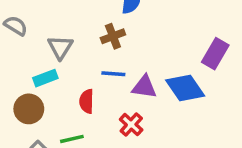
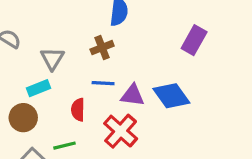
purple rectangle: (215, 54) -> (194, 40), moved
red cross: (131, 125) -> (121, 131), size x1.5

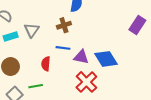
purple rectangle: (194, 40) -> (137, 25), moved
cyan rectangle: (39, 88) -> (11, 37), moved
red cross: (121, 131) -> (86, 82), moved

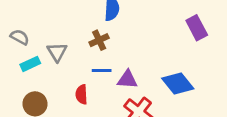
purple rectangle: (137, 25) -> (197, 28), turned -54
blue diamond: (106, 59) -> (178, 84), moved

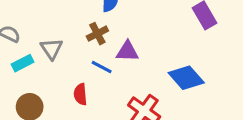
blue line: (102, 70) -> (102, 67), turned 30
purple triangle: (127, 79) -> (127, 51), moved

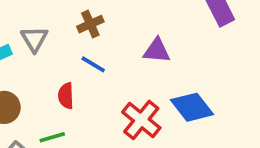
purple triangle: (127, 51) -> (157, 51), moved
blue diamond: (186, 78) -> (192, 107), moved

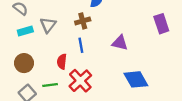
blue line: (93, 64) -> (81, 45), turned 40
red cross: (141, 120) -> (80, 81), moved

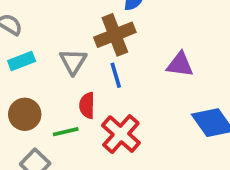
brown cross: (83, 21) -> (115, 35), size x1.5
gray triangle: (48, 25) -> (73, 62), moved
green line: (50, 85) -> (66, 132), moved

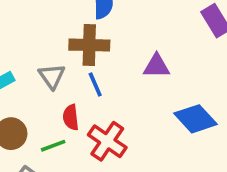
brown cross: (115, 35) -> (89, 45), turned 30

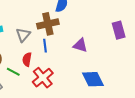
brown cross: (89, 45) -> (48, 24), turned -30
green line: (53, 146) -> (13, 72), turned 32

